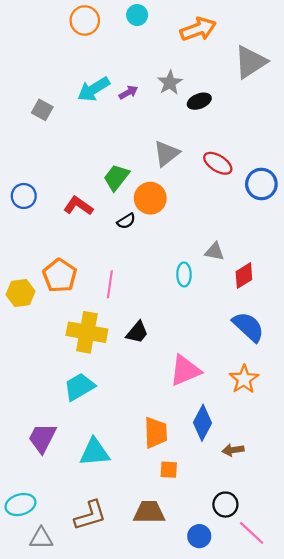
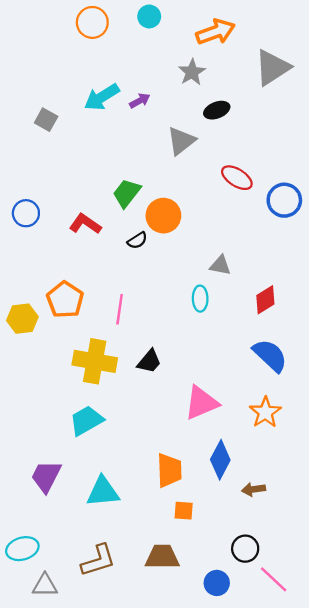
gray star: (170, 83) -> (192, 72), moved
gray triangle: (167, 153) -> (181, 141), moved
gray triangle: (215, 252) -> (220, 265), moved

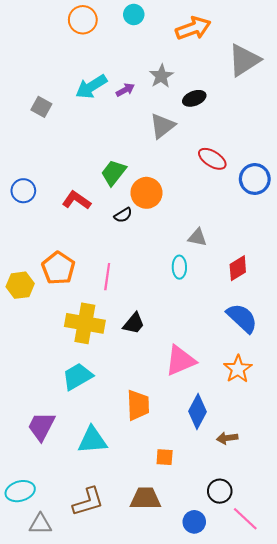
gray star: (192, 72) -> (161, 76), moved
orange trapezoid: (169, 470) -> (138, 405), moved

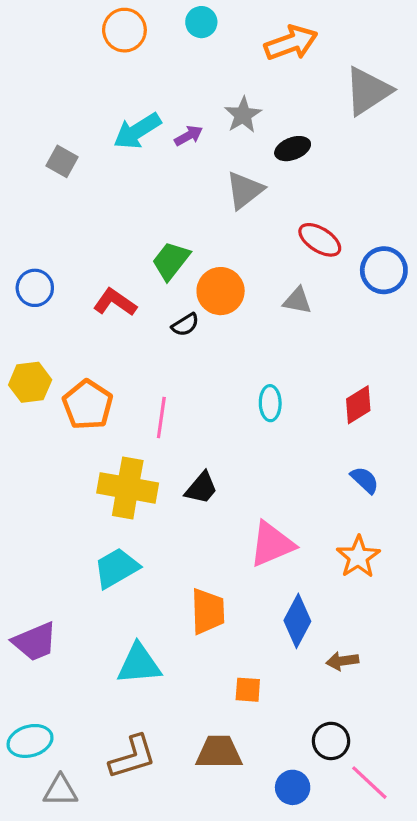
gray triangle: (197, 237) -> (297, 301), moved
yellow hexagon: (20, 285) -> (30, 382), moved
blue semicircle: (242, 318) -> (365, 480), size x0.6
purple trapezoid: (41, 426) -> (35, 642), moved, turned -140

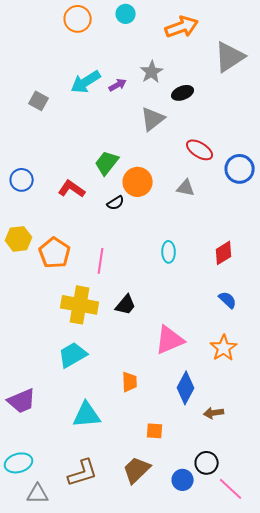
orange trapezoid: (208, 611) -> (130, 382), size x0.7
brown trapezoid: (219, 752) -> (137, 470), turned -44
blue circle: (293, 787) -> (183, 480), moved

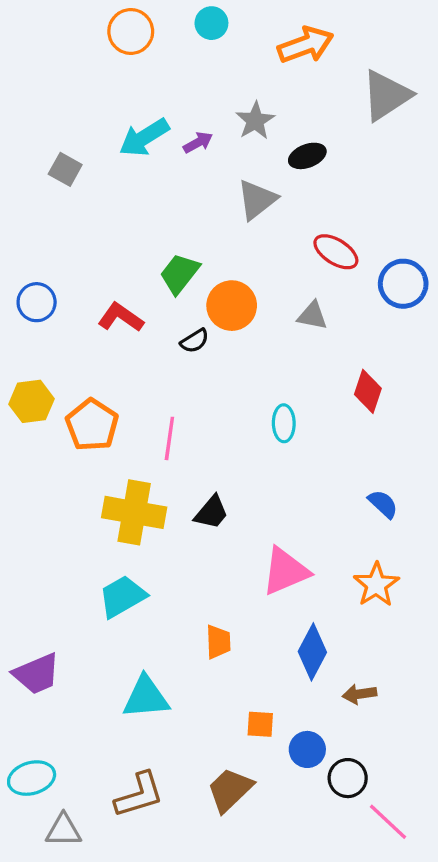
red diamond: (224, 253) -> (368, 391), moved, turned -40
blue circle: (183, 480) -> (307, 749), moved

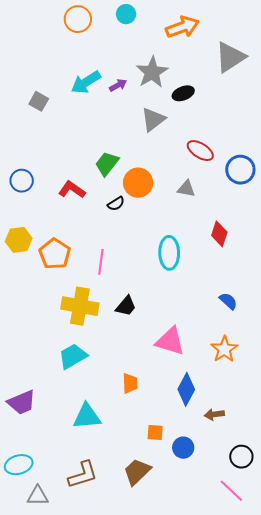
gray star: (255, 121) -> (152, 72), size x1.4
cyan ellipse: (284, 423) -> (169, 253), size x1.5
pink triangle: (285, 571) -> (170, 341), turned 40
black circle: (348, 778) -> (241, 457), moved

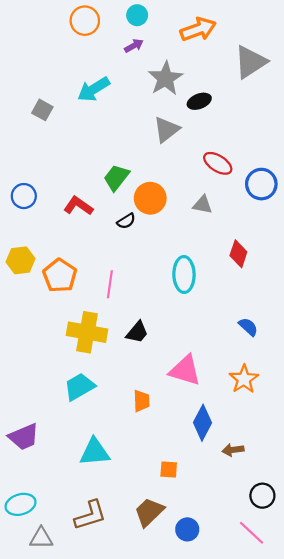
purple arrow: (118, 85) -> (134, 46), moved
orange trapezoid: (130, 383) -> (141, 401), moved
blue circle: (183, 448) -> (187, 529), moved

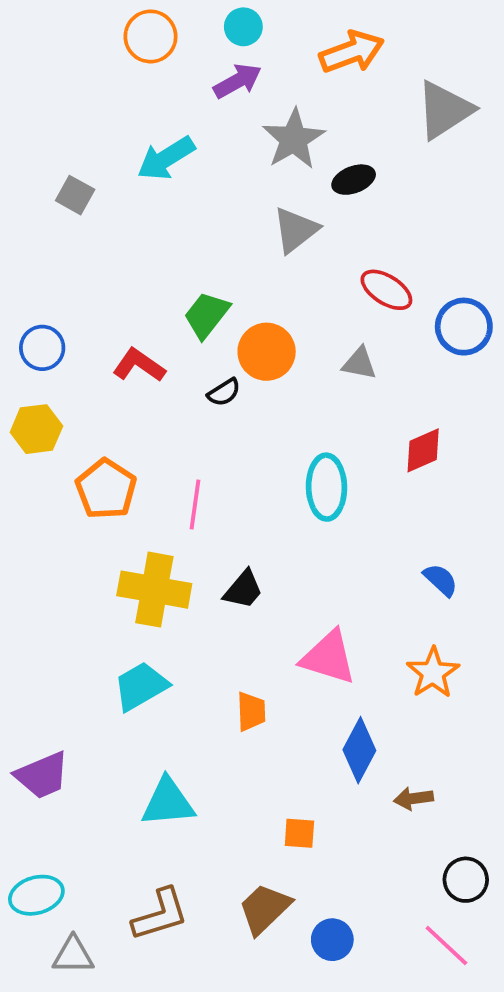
purple arrow: (134, 46) -> (238, 81), size x1.4
red diamond: (238, 254) -> (423, 450), turned 48
yellow hexagon: (21, 260) -> (36, 429), moved

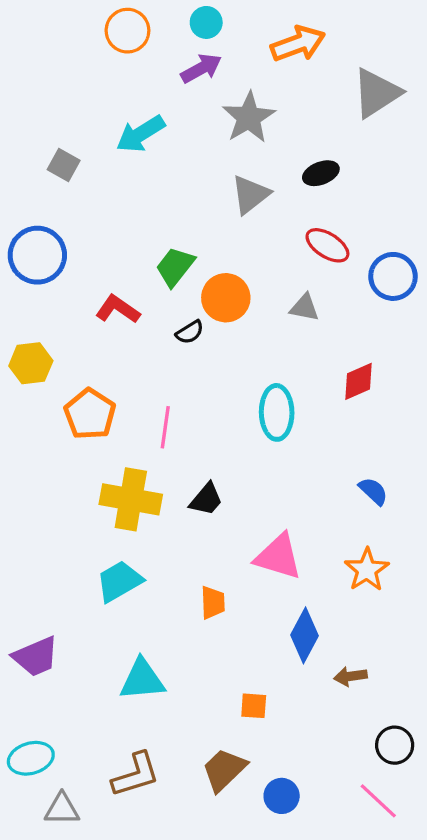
black ellipse: (354, 180) -> (321, 173), moved
blue circle: (42, 348) -> (37, 255), moved, size x1.5

